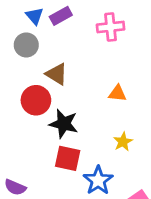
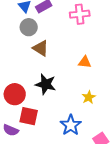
gray circle: (26, 45) -> (29, 27), moved
red circle: (36, 100) -> (15, 94), moved
red square: (68, 158) -> (29, 116), moved

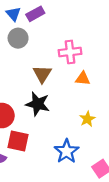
pink cross: (80, 14) -> (70, 52), moved
brown triangle: (41, 48) -> (42, 74), moved, turned 30

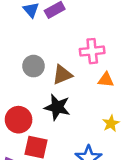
gray circle: (18, 38) -> (34, 66), moved
brown triangle: (42, 74) -> (62, 75), turned 36

